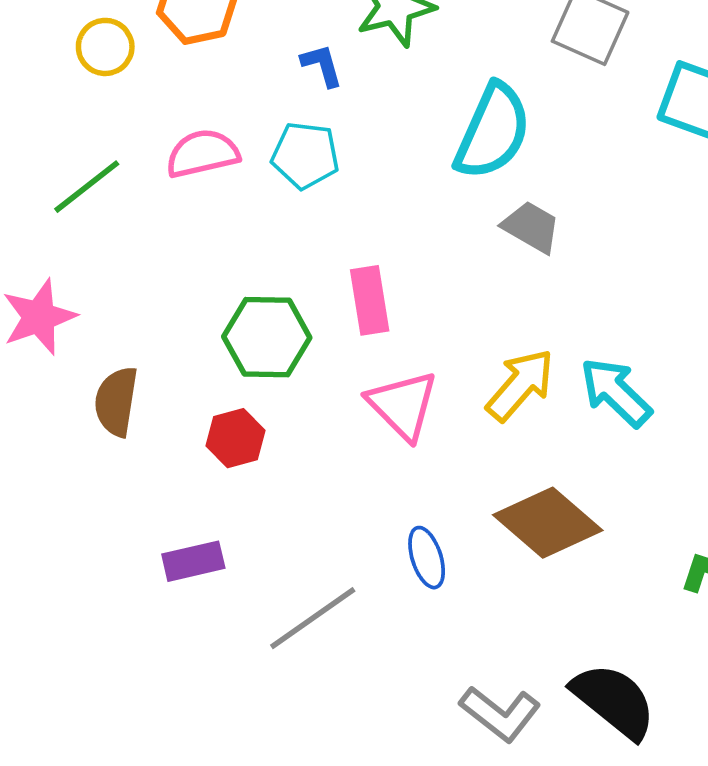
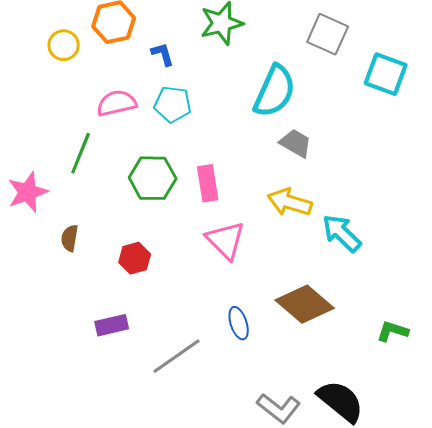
blue L-shape: (322, 65) -> (163, 54), moved
green line: (87, 187) -> (81, 153), moved, turned -30
green hexagon: (267, 337) -> (153, 178), moved
yellow arrow: (520, 385) -> (290, 202), moved, turned -114
brown semicircle: (116, 401) -> (70, 238), size x0.7

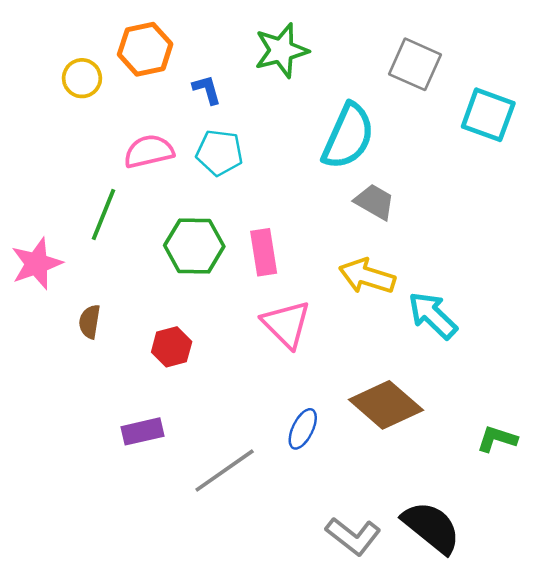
blue ellipse: (239, 323) -> (303, 429), turned 44

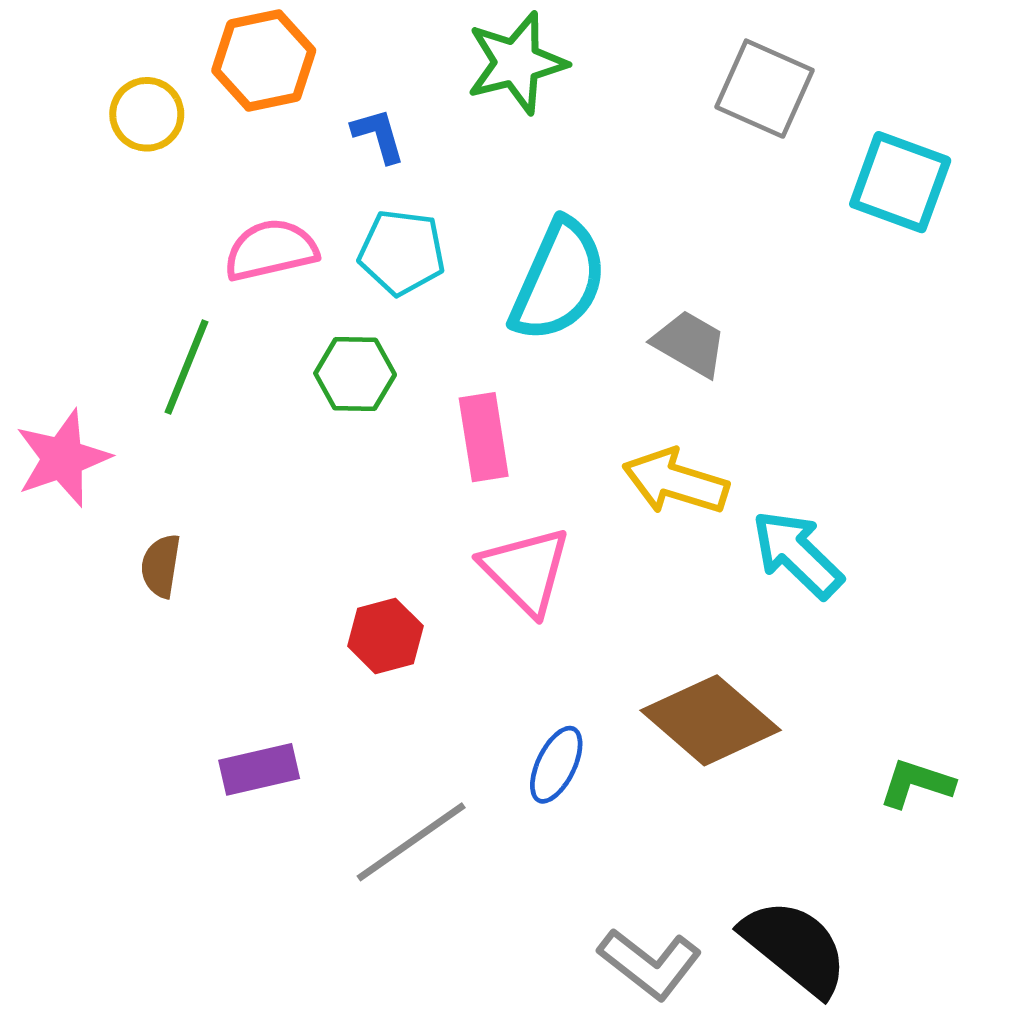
cyan semicircle: (348, 136) -> (559, 280), moved
green hexagon: (194, 246) -> (355, 374), moved, size x0.7
red hexagon: (172, 347) -> (385, 636), moved

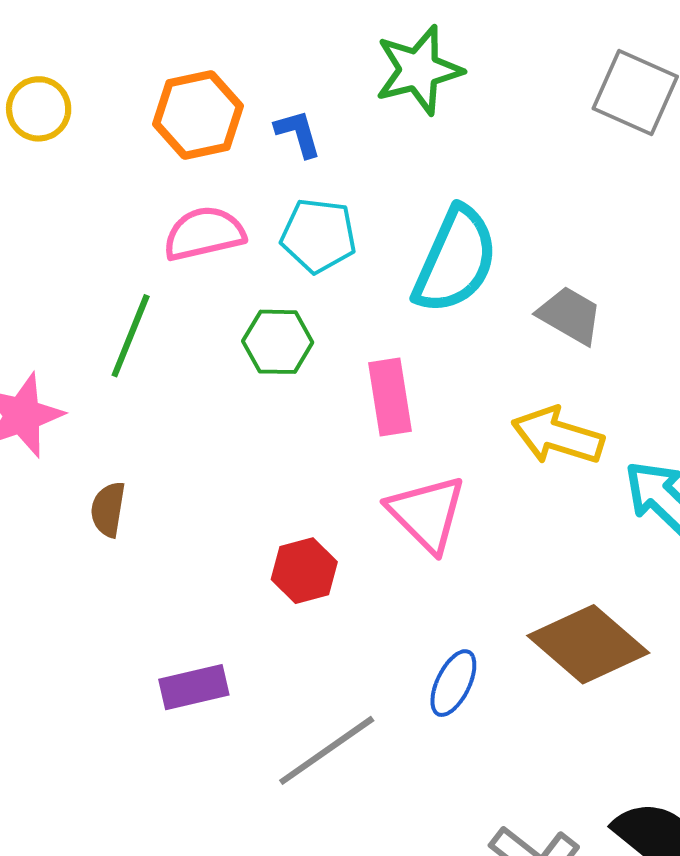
orange hexagon: (264, 60) -> (198, 115), moved
yellow circle: (147, 114) -> (39, 109), moved

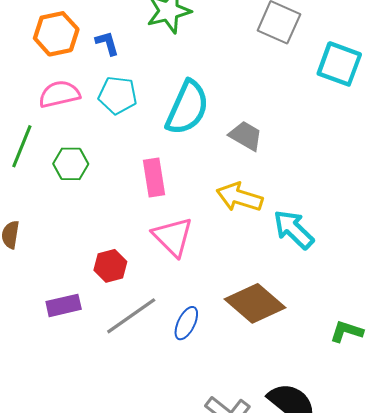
green hexagon: (278, 342) -> (71, 164), moved
purple rectangle: (194, 687) -> (64, 305), moved
gray line: (327, 750) -> (131, 316), moved

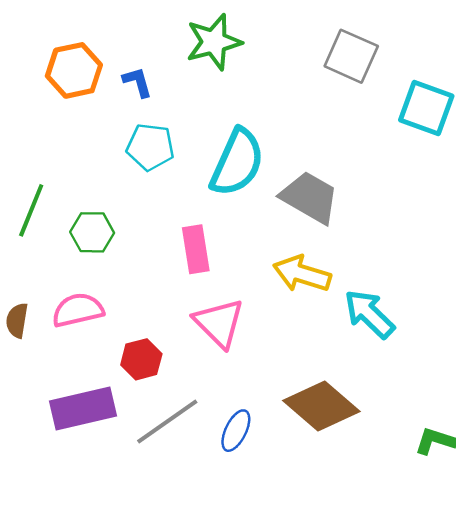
pink semicircle: (59, 94) -> (78, 310), moved
gray trapezoid: (246, 136) -> (310, 197), size x1.4
purple rectangle: (64, 305) -> (83, 409), size x1.5

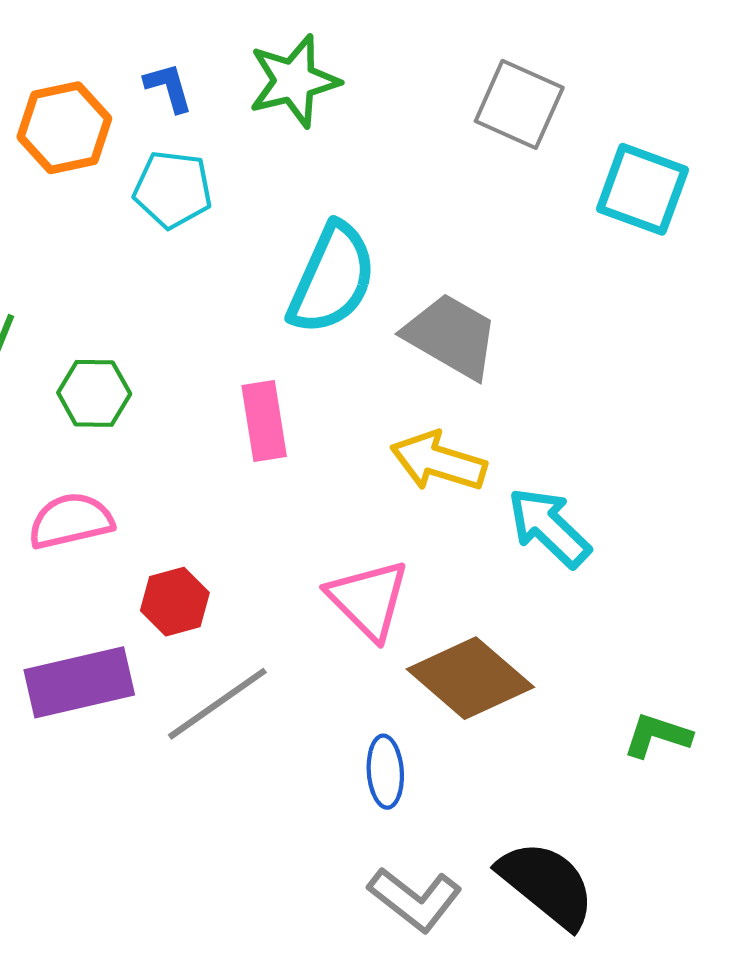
blue L-shape: (137, 82) -> (169, 87), moved
cyan pentagon: (150, 147) -> (173, 189), moved
pink triangle: (219, 323) -> (368, 600), moved
blue ellipse: (236, 431) -> (385, 772), moved, turned -30

